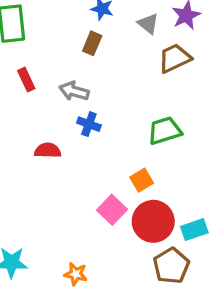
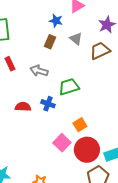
gray triangle: (148, 24) -> (76, 39), moved
blue cross: (89, 124) -> (48, 104), moved
green trapezoid: (165, 131) -> (69, 87), moved

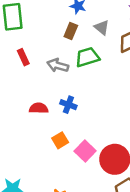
green trapezoid: (69, 87) -> (87, 57), moved
orange square: (80, 125) -> (60, 140), moved

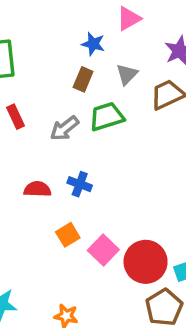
gray triangle: (102, 27) -> (127, 74), turned 35
gray arrow: (58, 65) -> (64, 128), turned -54

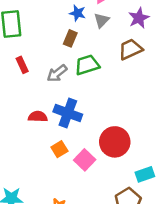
gray triangle: (127, 74) -> (102, 20), moved
blue cross: (80, 184) -> (68, 113), size x1.6
red circle: (146, 262) -> (115, 142), moved

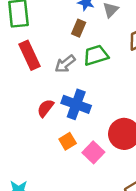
red rectangle: (22, 65) -> (29, 55), size x1.6
red semicircle: (38, 117) -> (45, 108), turned -54

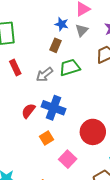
red rectangle: (29, 55) -> (15, 67), size x0.7
pink square: (93, 152) -> (68, 159), moved

